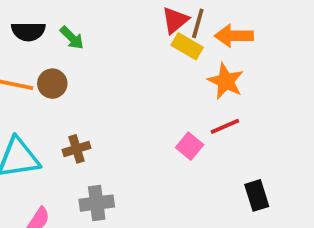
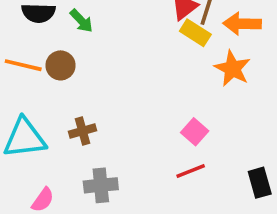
red line: (225, 126) -> (191, 171), moved

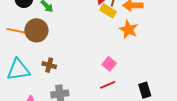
brown circle: (61, 65) -> (36, 30), size x1.5
brown cross: (82, 131) -> (49, 65), turned 32

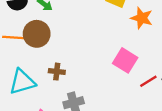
pink square: (109, 64) -> (125, 60), size x1.5
red line: (108, 85) -> (148, 81), moved

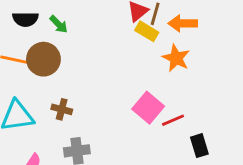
red line: (148, 81) -> (173, 120), moved

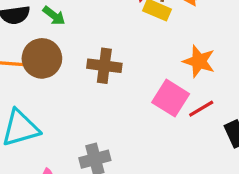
orange star: (176, 58) -> (199, 61), moved
brown cross: (62, 109) -> (104, 66), moved, size x1.4

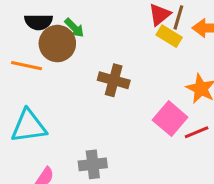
brown circle: (42, 58) -> (57, 44), moved

